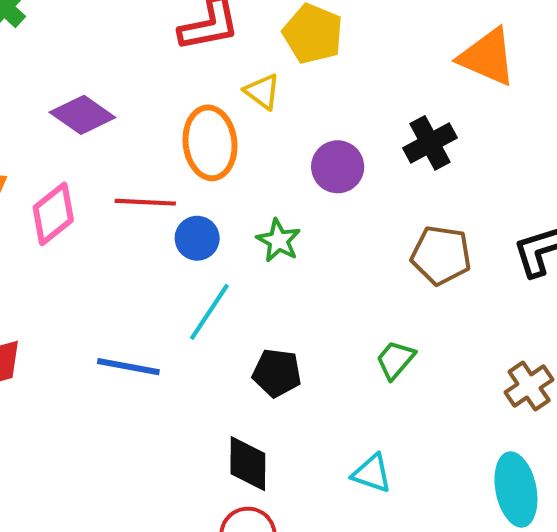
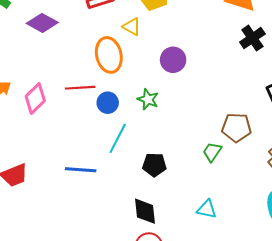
purple diamond: (82, 115) -> (42, 23), moved
black cross: (430, 143) -> (252, 38), moved
brown pentagon: (441, 255) -> (236, 128), moved

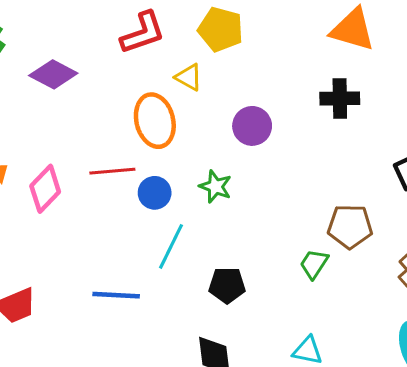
black cross: (252, 38) -> (340, 98), moved, turned 35

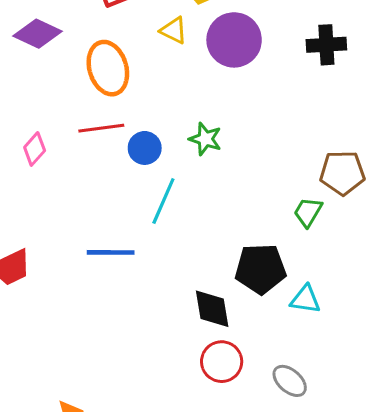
orange ellipse: (155, 121) -> (108, 68), moved
purple circle: (252, 126) -> (234, 40), moved, size x1.4
pink diamond: (45, 189) -> (35, 149), size x0.7
black pentagon: (227, 285) -> (261, 269), moved, size x1.4

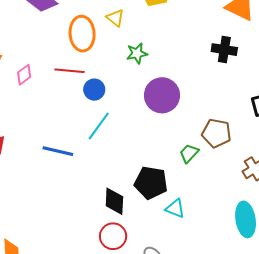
yellow triangle: (174, 30) -> (115, 18), moved
purple circle: (234, 40) -> (162, 95), moved
green star: (205, 139) -> (137, 53), moved, turned 30

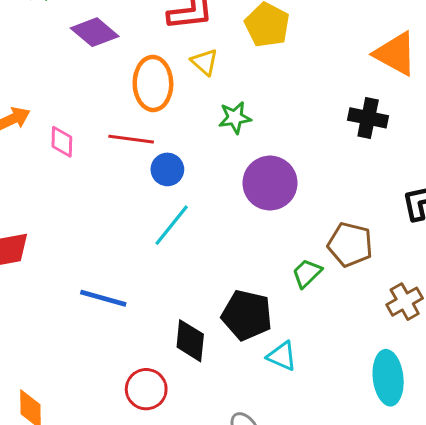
pink diamond: (24, 75) -> (62, 142), turned -55
blue line: (58, 151) -> (103, 298), moved
red circle: (113, 236) -> (146, 389), moved

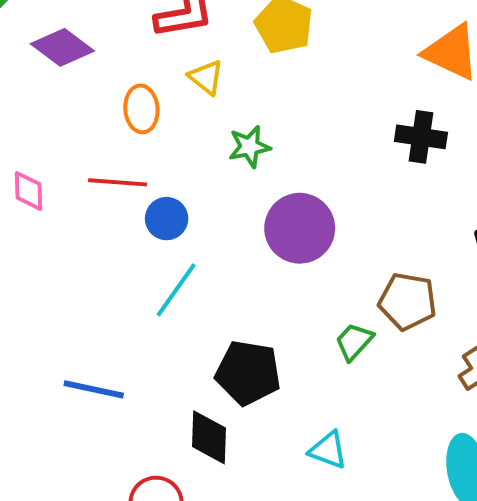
orange ellipse: (153, 83) -> (141, 109), size x0.7
black pentagon: (247, 315) -> (248, 373), moved

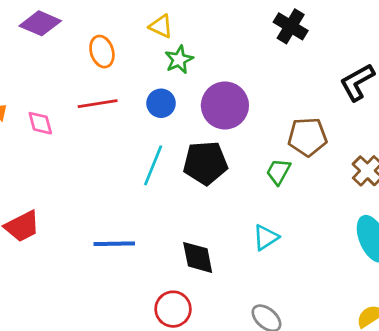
yellow triangle: (206, 77) -> (161, 26), moved
black cross: (421, 137) -> (291, 26), turned 36
blue circle: (167, 219) -> (161, 103), moved
black pentagon: (248, 373) -> (205, 163), moved
cyan triangle: (328, 450) -> (266, 237), moved, turned -40

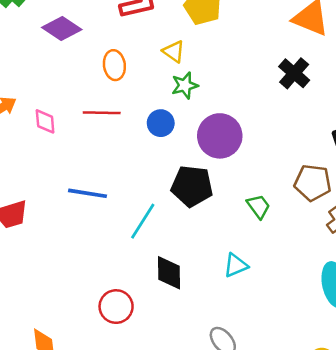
brown pentagon: (307, 137) -> (313, 183), moved
cyan line: (153, 165) -> (143, 221), moved
green trapezoid: (278, 172) -> (258, 206), turned 104
blue line: (114, 244) -> (88, 193), moved
red circle: (173, 309) -> (116, 307), moved

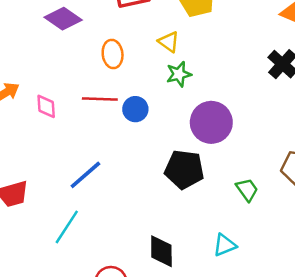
blue circle: (161, 123) -> (135, 109), moved
blue line: (88, 193) -> (85, 175), turned -51
cyan line: (143, 221) -> (67, 227), moved

